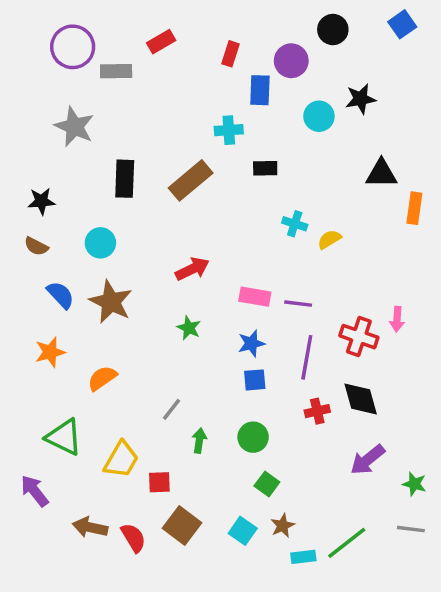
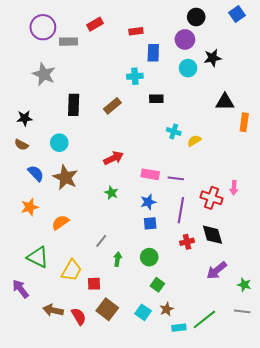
red rectangle: (231, 54) -> (136, 31), turned 64
purple circle: (291, 61) -> (185, 39), moved
brown rectangle: (191, 180) -> (112, 106), size x0.7

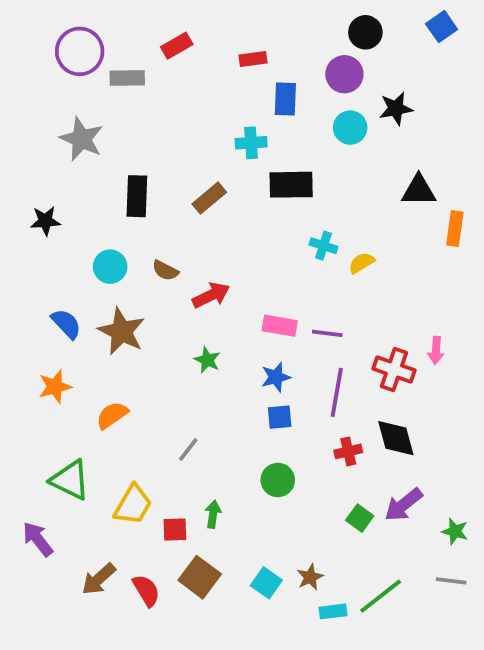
black rectangle: (156, 99) -> (291, 185), size x1.6
brown semicircle: (21, 145) -> (165, 270), moved
green arrow: (118, 259) -> (213, 514), moved
green square: (157, 285) -> (360, 518), moved
brown arrow: (53, 310) -> (99, 579), turned -54

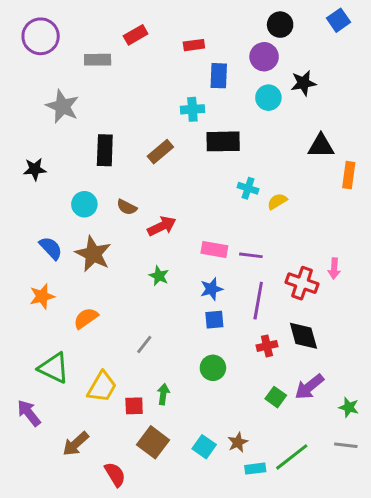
purple circle: (80, 51) -> (41, 36), moved
red semicircle: (146, 590) -> (115, 474), moved

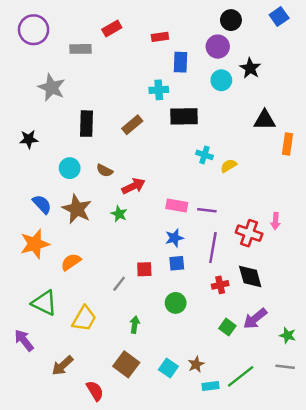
black star: (303, 83) -> (250, 68), turned -30
green star: (159, 276) -> (119, 214), moved
orange star: (42, 296) -> (35, 244), size x1.4
red square: (134, 406) -> (144, 269), moved

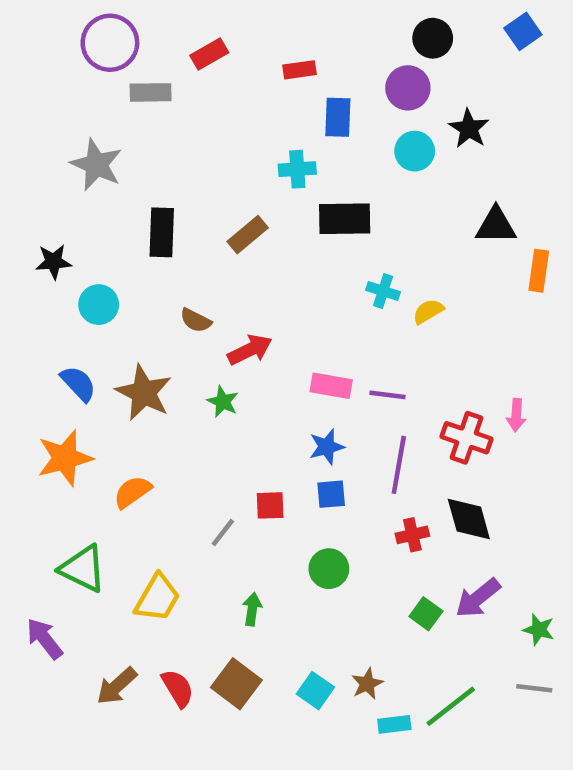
purple circle: (34, 30) -> (110, 43), moved
cyan circle: (70, 168) -> (99, 305), moved
red semicircle: (95, 391) -> (178, 688), moved

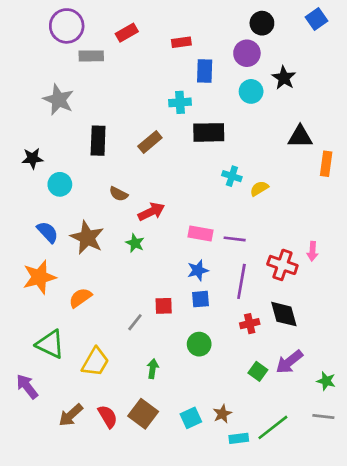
cyan square: (315, 691) -> (191, 418), turned 30

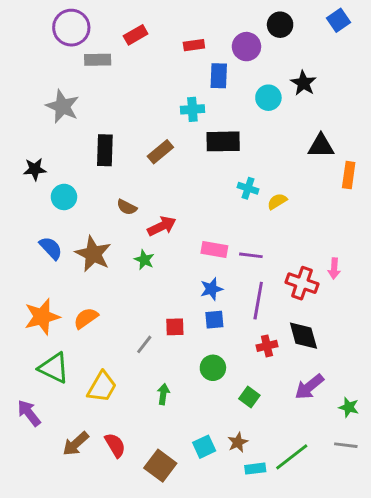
purple circle: (247, 53) -> (246, 47), moved
orange star: (39, 277) -> (42, 317), moved
green square: (258, 371) -> (249, 397), moved
brown square: (143, 414) -> (160, 466), moved

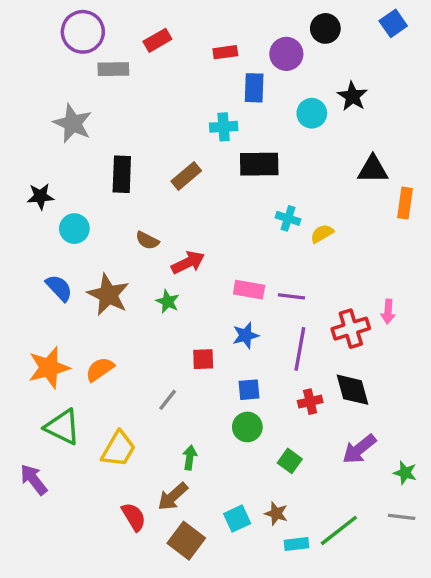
red cross: (302, 283) -> (351, 329), turned -36
blue square: (214, 320) -> (249, 390), moved
red square: (175, 327) -> (203, 359), moved
brown star: (238, 442) -> (276, 513), turned -30
brown arrow: (76, 444) -> (173, 497), moved

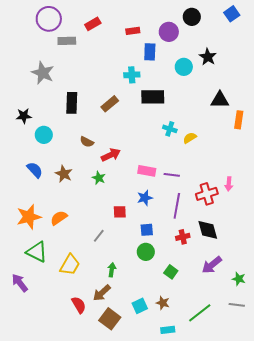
brown star: (108, 295) -> (64, 174), size x0.7
cyan rectangle: (297, 544) -> (168, 330), moved

